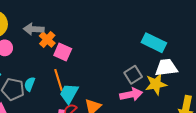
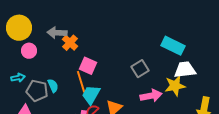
pink square: (63, 52) -> (88, 66), moved
gray square: (133, 75) -> (140, 69), moved
cyan semicircle: (30, 84) -> (53, 86), turned 136

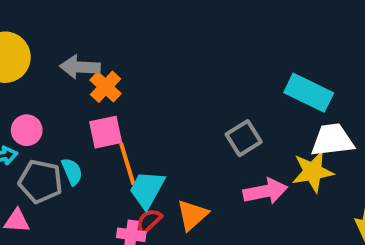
pink circle: (29, 51) -> (27, 130), moved
pink square: (88, 66) -> (106, 132), moved, turned -36

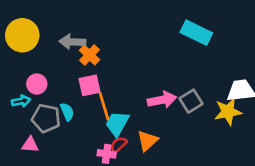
cyan rectangle: (309, 93) -> (196, 33), moved
gray square: (244, 138) -> (191, 101), moved
pink arrow: (265, 191) -> (162, 100), moved

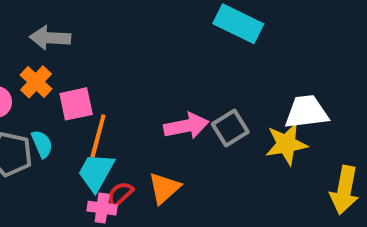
orange cross: (90, 55) -> (36, 82), moved
orange line: (104, 106) -> (98, 136), turned 32
cyan trapezoid: (117, 124) -> (96, 172), moved

